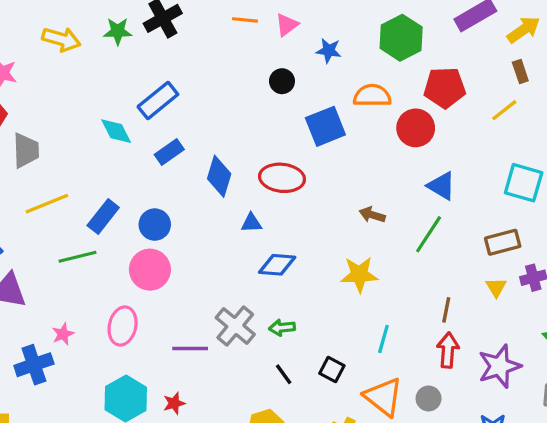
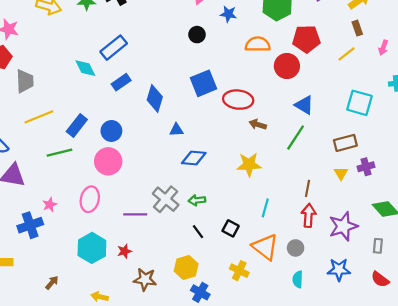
blue square: (325, 126) -> (203, 83), moved
red ellipse: (282, 178) -> (238, 100), moved

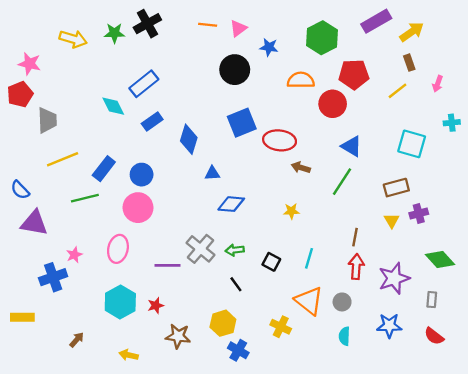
black circle: (197, 35) -> (235, 70), size x1.6
yellow star: (249, 165) -> (291, 211), size x0.6
black square: (231, 228) -> (271, 262), moved

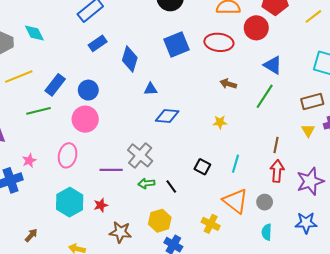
cyan diamond: (113, 106) -> (34, 33), moved
red ellipse: (280, 140) -> (219, 42), moved
green arrow: (235, 250) -> (146, 183), moved

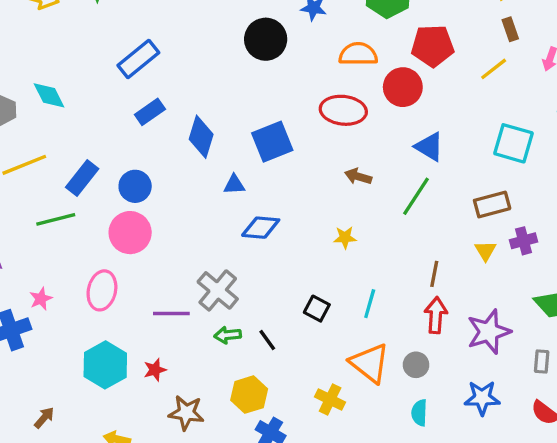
blue square: (176, 44) -> (272, 142), moved

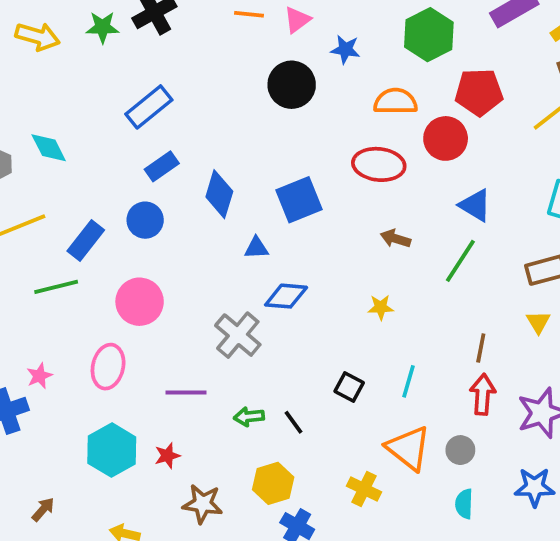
blue circle: (135, 186) -> (145, 220), moved
gray cross: (218, 290) -> (238, 335), moved

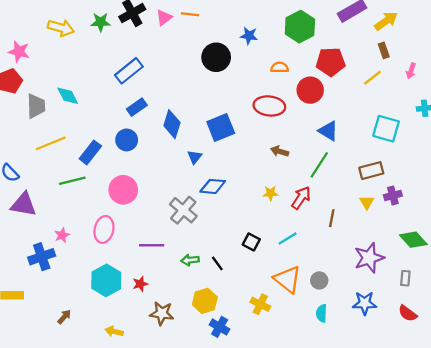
pink triangle: (297, 20) -> (164, 18), moved
orange semicircle: (395, 101) -> (280, 67), size x0.7
blue triangle: (256, 248) -> (195, 157), turned -49
cyan line: (408, 381) -> (288, 239), turned 42
red arrow: (483, 394) -> (301, 198), moved, turned 30

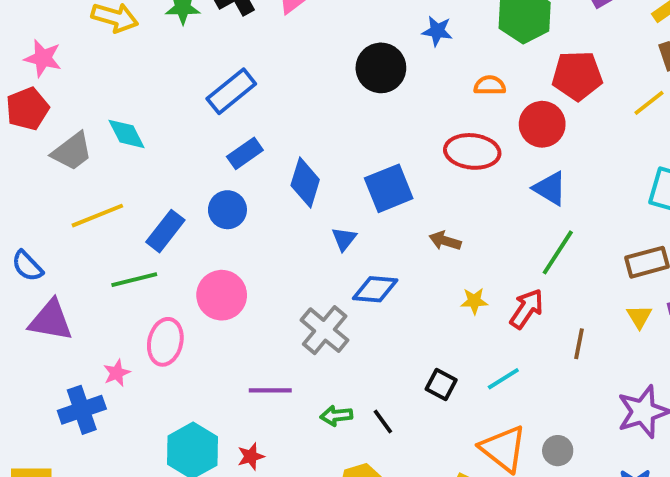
gray trapezoid: (36, 106) -> (72, 151), turned 55
blue triangle: (328, 131) -> (550, 188), moved
brown arrow: (280, 151) -> (445, 241), moved
pink ellipse: (104, 229) -> (165, 342), moved

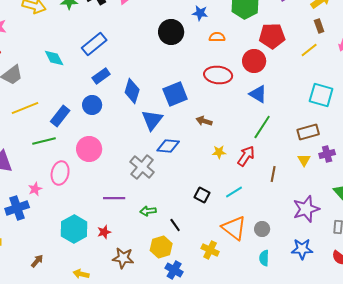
orange semicircle: (490, 85) -> (217, 37), moved
cyan diamond: (126, 134) -> (54, 58), moved
blue triangle: (344, 239) -> (152, 120), size x1.6
black line: (383, 421) -> (175, 225), moved

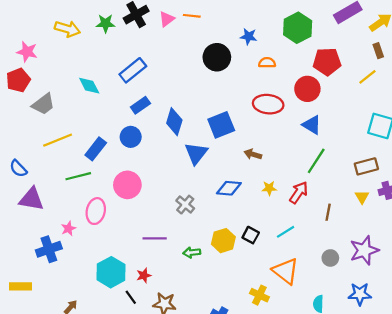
blue diamond: (168, 146) -> (229, 188), moved
gray cross: (142, 167) -> (185, 205), size x0.7
black line: (175, 225) -> (131, 297), moved
gray circle: (262, 229) -> (330, 258), moved
yellow hexagon: (161, 247) -> (223, 241), moved

